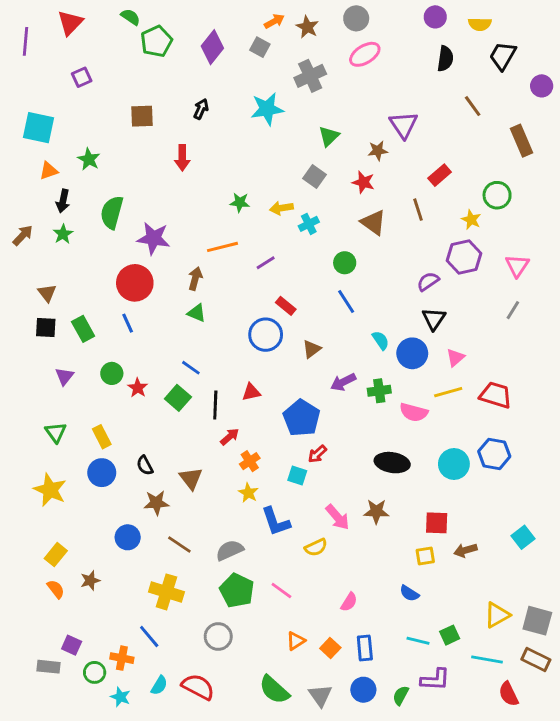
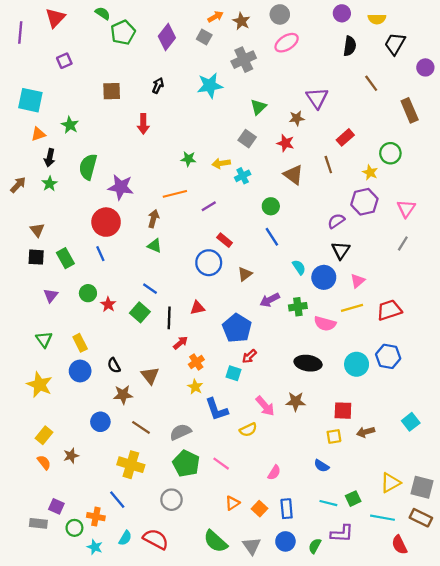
red trapezoid: (496, 395) -> (389, 310), turned -35

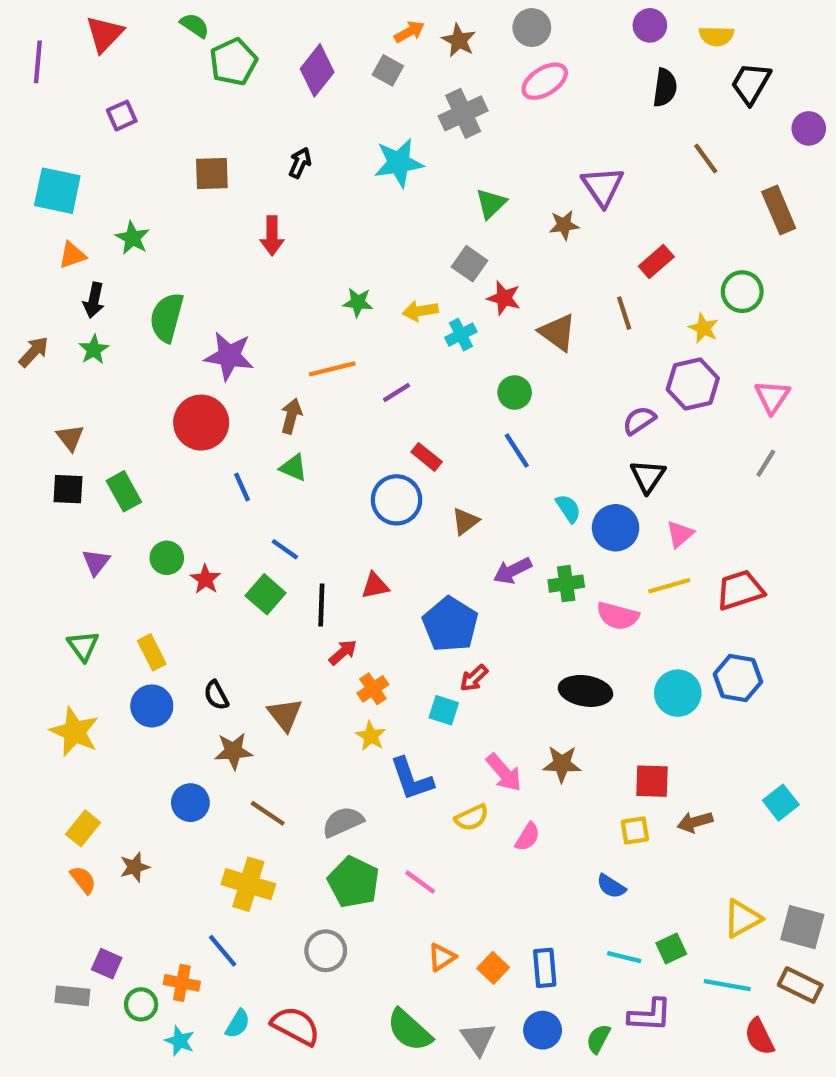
red star: (285, 143) -> (504, 298), moved
blue line: (100, 254) -> (242, 487), moved
pink semicircle: (274, 473) -> (527, 837), moved

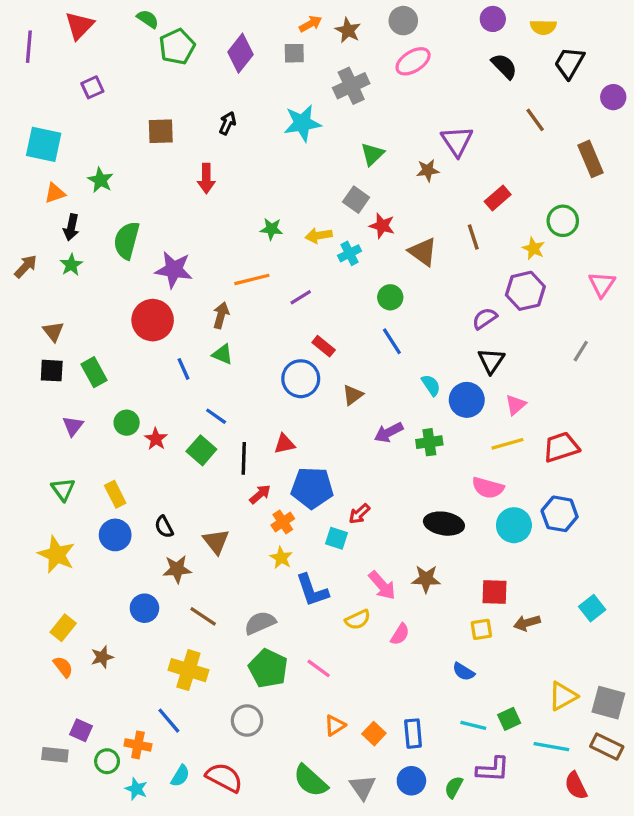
gray square: (388, 70) -> (294, 53), turned -30
black semicircle: (665, 88) -> (504, 66), turned -52
pink triangle: (772, 397) -> (602, 284), moved
pink semicircle: (618, 616) -> (488, 488), moved
blue pentagon: (450, 624) -> (312, 488), moved, turned -30

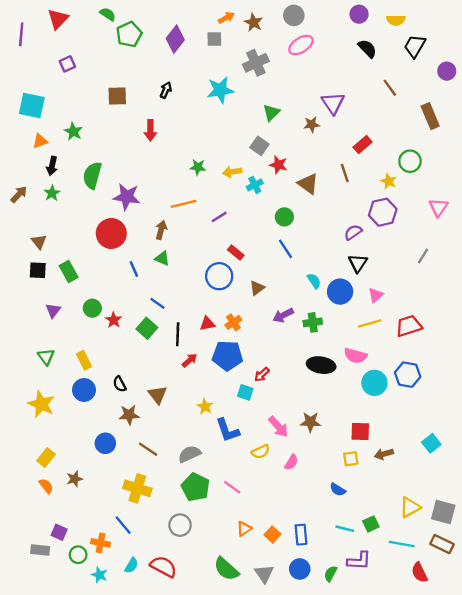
orange cross: (283, 522) -> (233, 322), moved
black ellipse: (444, 524) -> (321, 365), moved

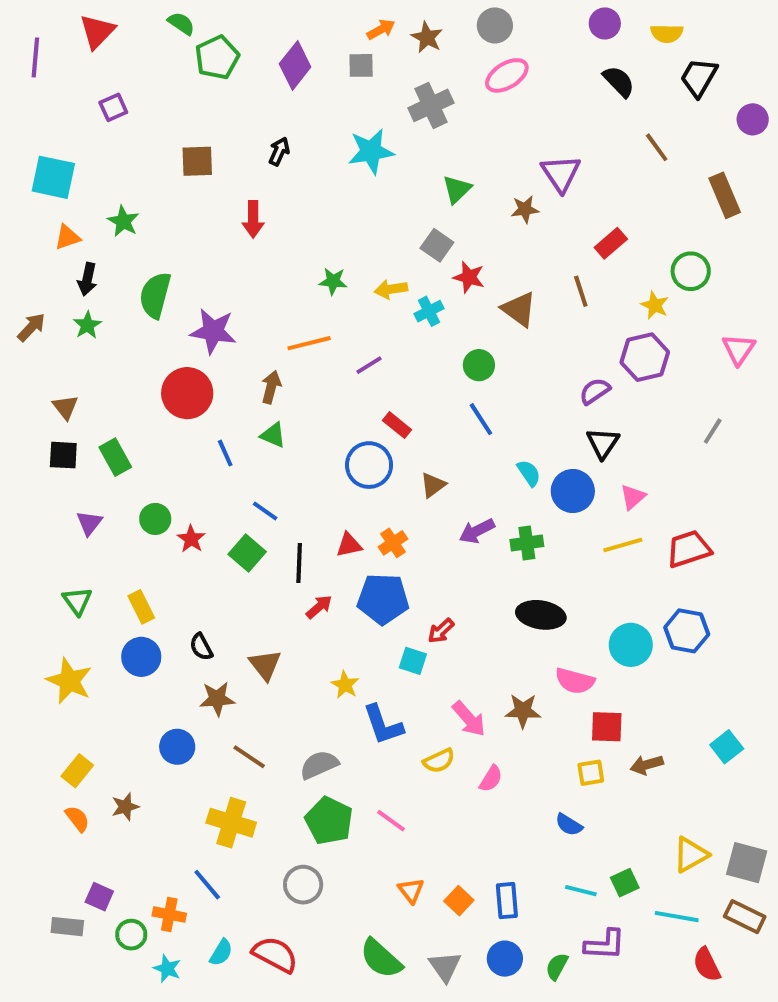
pink semicircle: (355, 356) -> (575, 681), moved
orange triangle: (244, 529) -> (411, 891), turned -35

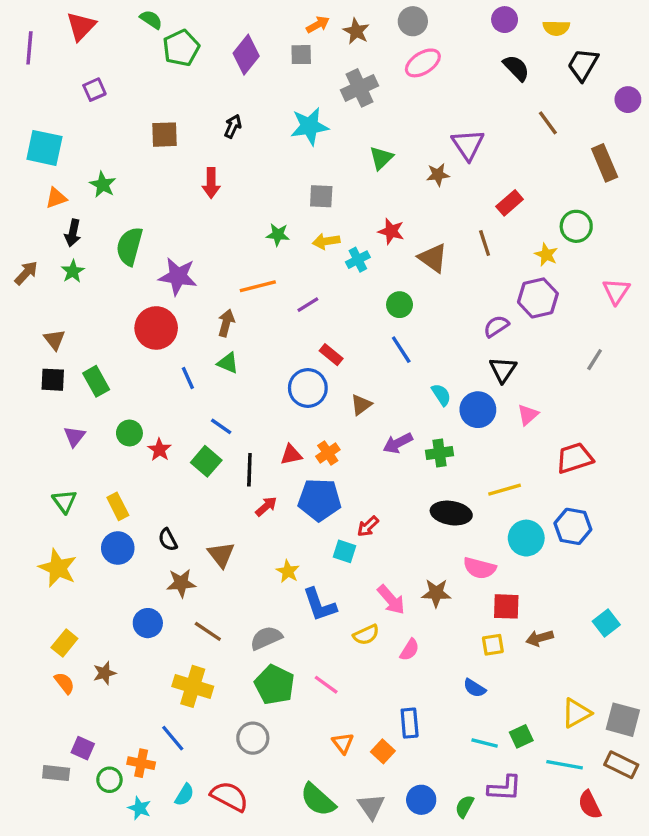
gray square: (437, 245) -> (321, 196), moved, turned -32
yellow line: (623, 545) -> (505, 490), moved
blue rectangle: (507, 901) -> (410, 723), moved

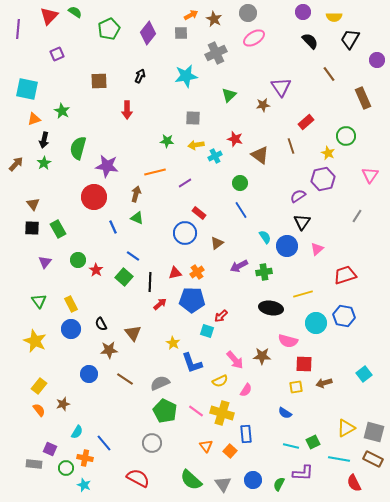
green semicircle: (151, 20) -> (75, 12), moved
yellow cross: (193, 686) -> (222, 413), moved
cyan semicircle: (184, 795) -> (77, 432), moved

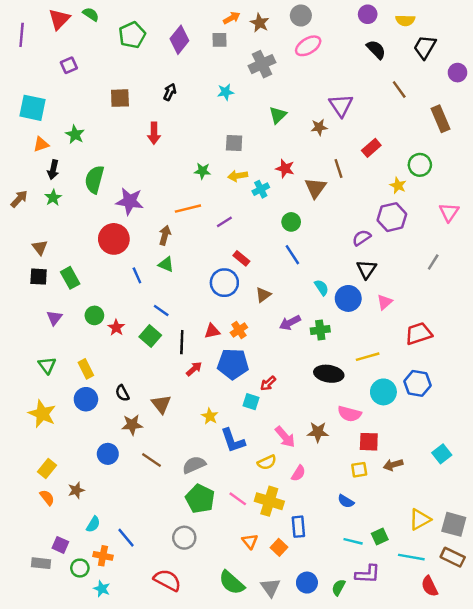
cyan star: (186, 76) -> (226, 92), size x0.6
brown line: (291, 146) -> (339, 168), moved
brown triangle: (260, 155) -> (315, 188), turned 30

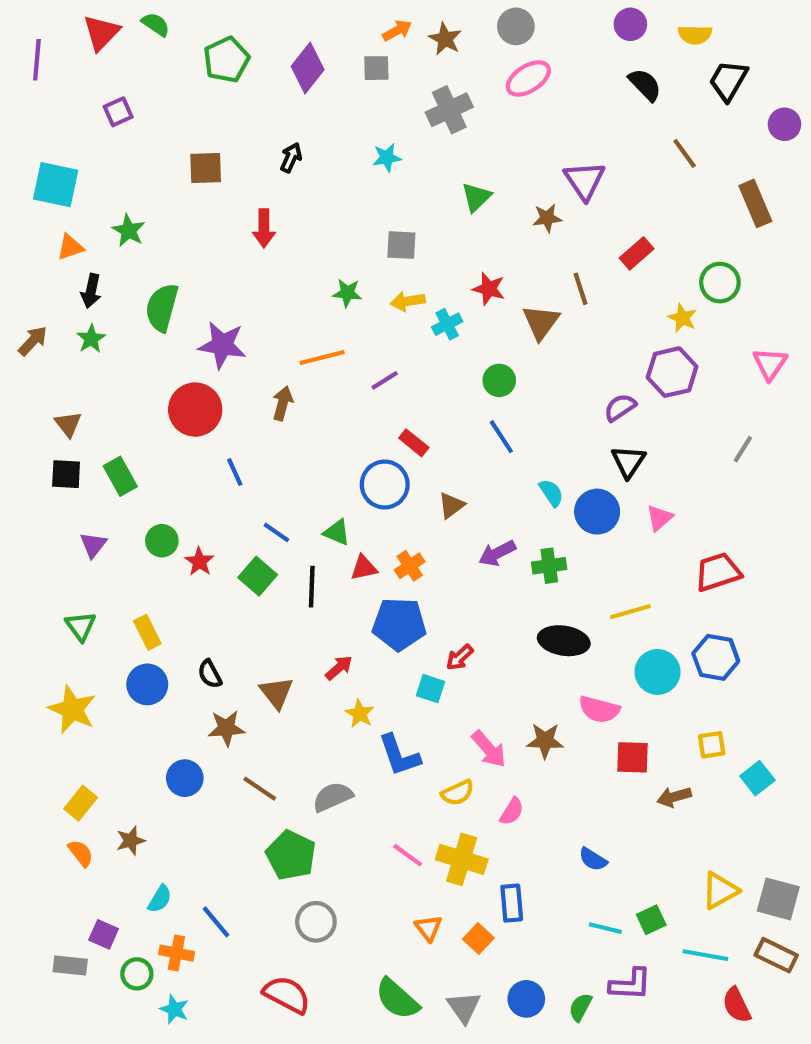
green triangle: (166, 264) -> (337, 532), moved
red arrow: (194, 369) -> (339, 668), moved
yellow square: (359, 470) -> (712, 745), moved
green pentagon: (200, 499) -> (291, 855), moved

